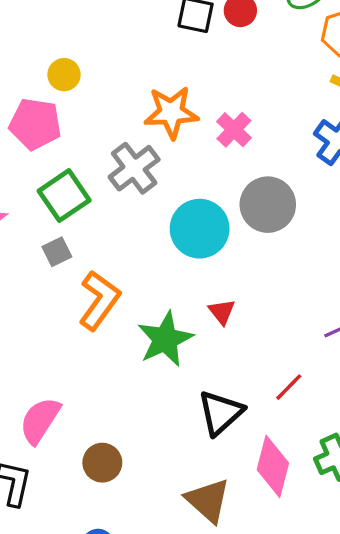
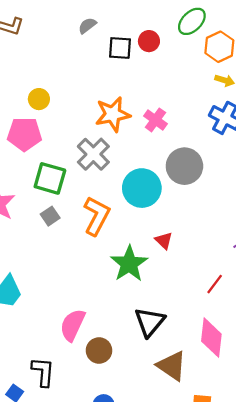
green square: (64, 196) -> (50, 178), turned -32
orange L-shape: (99, 300) -> (97, 216), moved
black triangle: (221, 413) -> (150, 322), moved
pink semicircle: (40, 420) -> (73, 325), moved

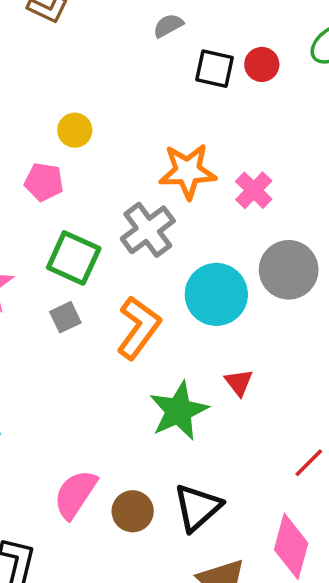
pink pentagon: (24, 134) -> (44, 182), size x0.7
brown circle: (99, 350) -> (133, 511), moved

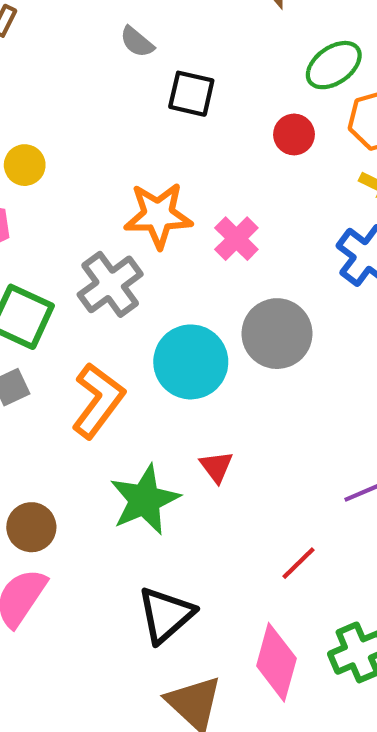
gray semicircle: (168, 26) -> (137, 42), turned -112
red circle: (262, 64) -> (294, 134), moved
brown circle: (133, 511) -> (31, 527), moved

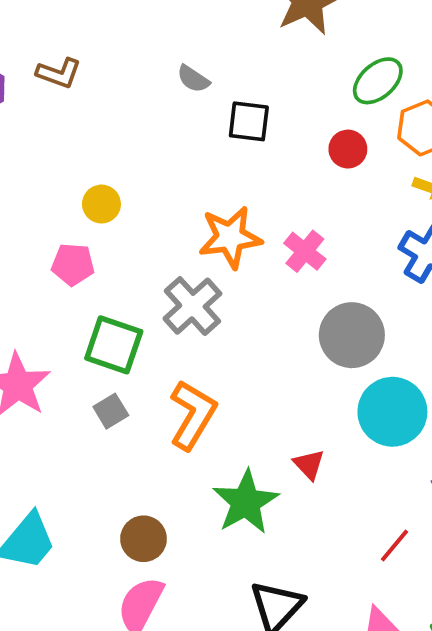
cyan circle: (191, 362) -> (392, 412), moved

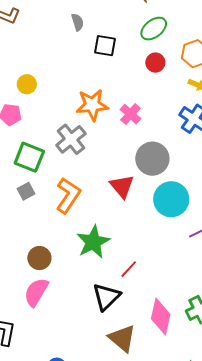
gray semicircle: (193, 79) -> (78, 22), turned -144
green ellipse: (378, 81) -> (154, 29), moved
red triangle: (309, 464) -> (122, 186), moved, size x1.5
red line: (394, 546) -> (129, 269), moved

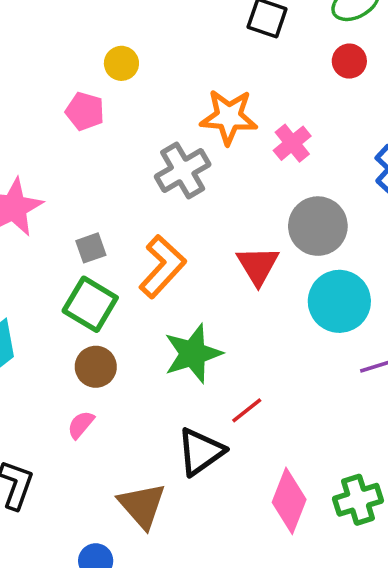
green square: (29, 157) -> (90, 304), moved
pink semicircle: (36, 292) -> (81, 425), size x0.6
brown triangle: (122, 338) -> (142, 505), moved

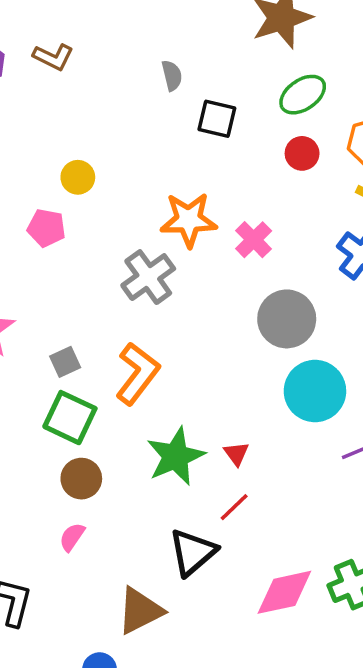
red triangle: (258, 265) -> (236, 454), moved, size x0.6
pink diamond: (289, 501) -> (284, 592), turned 62
brown triangle: (142, 505) -> (140, 611), turned 50

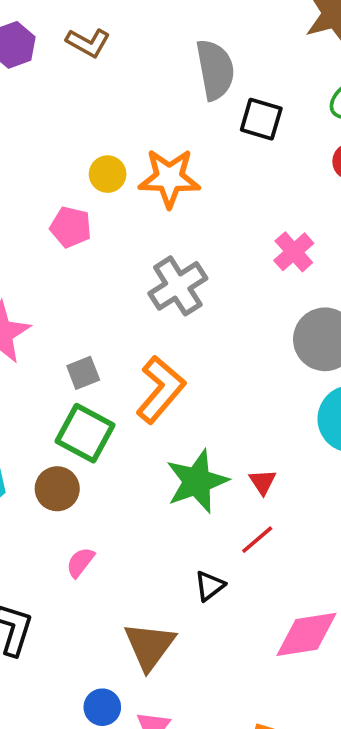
gray semicircle: (172, 75) -> (215, 70), size x1.8
orange star: (189, 220) -> (169, 178), moved
brown circle: (81, 479) -> (57, 489), moved
black triangle: (193, 552) -> (210, 586), size x0.6
brown triangle: (140, 611) -> (149, 646), turned -30

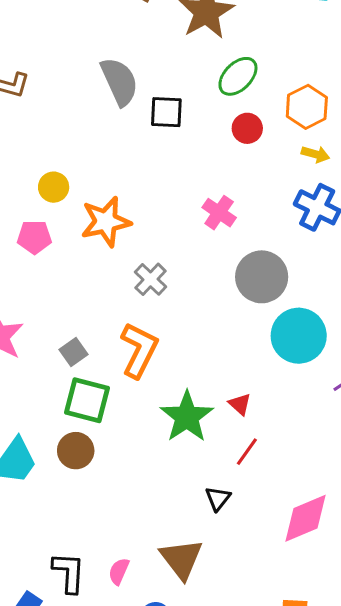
orange star: (169, 178) -> (106, 222), moved
gray cross: (178, 286) -> (151, 279), moved, size x0.7
pink semicircle: (80, 562) -> (119, 571), moved

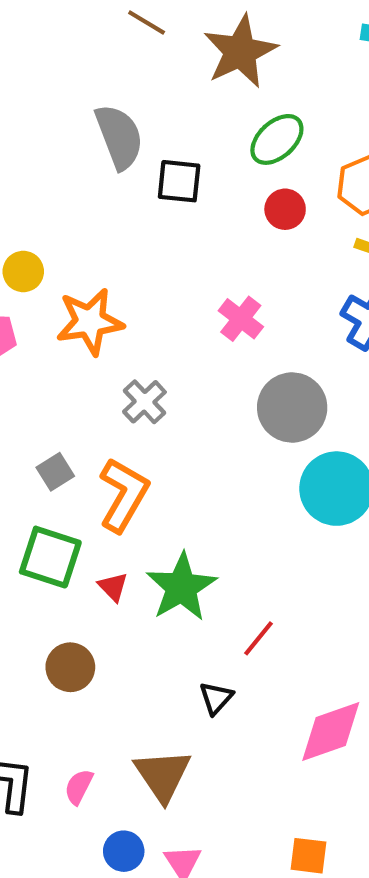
gray square: (74, 352) -> (55, 472), moved
red triangle: (240, 404) -> (113, 587), moved
brown circle: (76, 451) -> (70, 667), moved

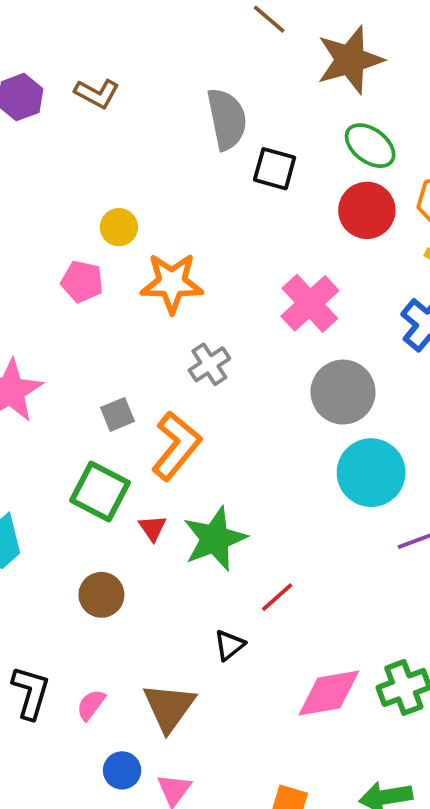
green ellipse: (277, 139) -> (370, 146), turned 69
red circle: (285, 209) -> (367, 210), size x1.5
pink cross: (241, 319) -> (310, 303), size x1.4

